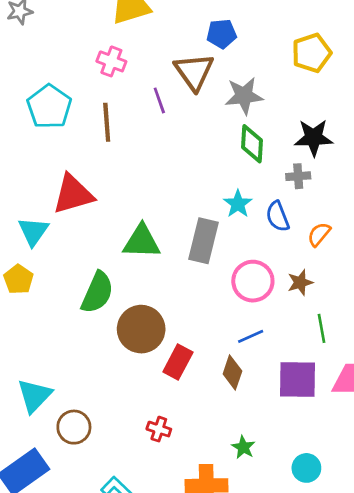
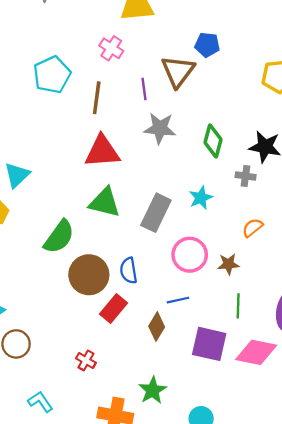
gray star: (244, 96) -> (160, 128), moved
red triangle: (73, 194) -> (102, 151), moved
cyan star: (238, 204) -> (201, 198), moved
blue semicircle: (278, 216) -> (129, 271), moved
green star: (243, 447) -> (153, 390), size x1.4

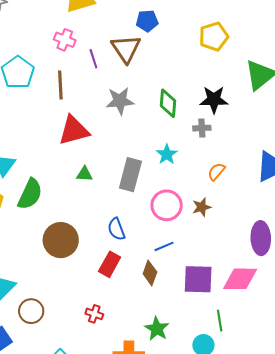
purple line: (144, 89) -> (93, 59), moved
green triangle: (105, 202) -> (84, 174), size x0.6
green semicircle: (59, 237) -> (30, 194), moved
brown circle: (89, 275) -> (61, 240), moved
green line: (238, 306) -> (220, 321), moved

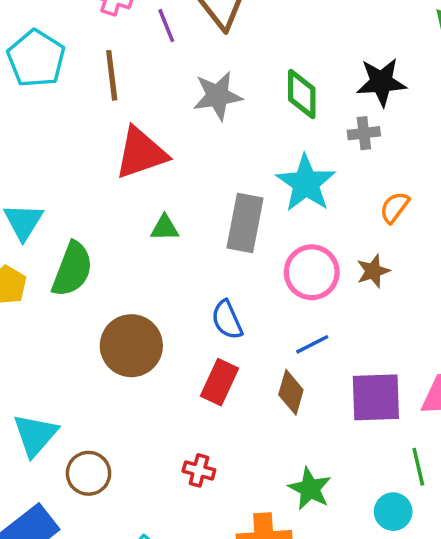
cyan star: (167, 154) -> (306, 183), size x1.6

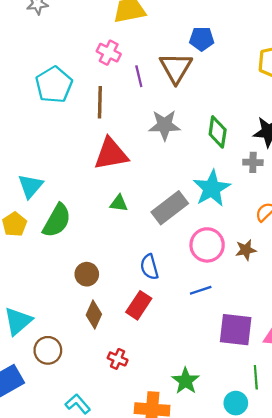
gray rectangle: (245, 223) -> (170, 208), turned 33
brown circle: (131, 346) -> (87, 274), size x0.6
brown diamond: (291, 392) -> (94, 315), moved

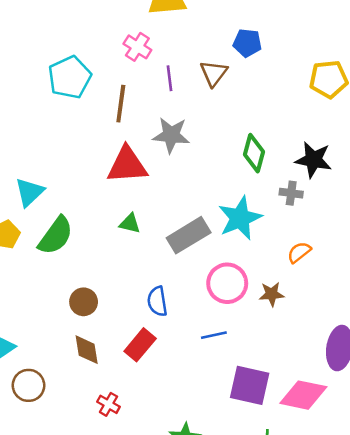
brown triangle: (176, 68) -> (214, 73), size x0.7
gray star: (164, 125) -> (171, 135), moved
brown diamond: (94, 315) -> (87, 350), turned -40

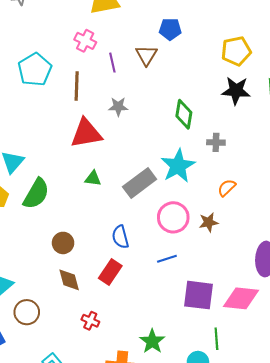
gray star: (171, 135) -> (118, 107), size x0.7
black star: (313, 160) -> (236, 91), moved

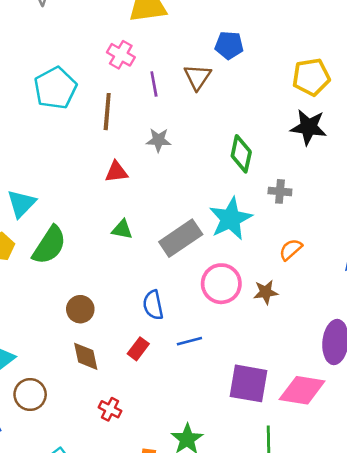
red triangle: (86, 133) -> (116, 172), size x0.6
blue line: (167, 259) -> (189, 341), moved
red rectangle: (110, 272) -> (138, 349), size x0.7

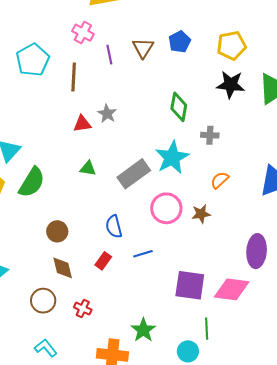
blue pentagon: (229, 45) -> (180, 42), moved, turned -30
gray star: (159, 140) -> (107, 114), moved, turned 30
brown circle: (30, 394) -> (43, 301), moved

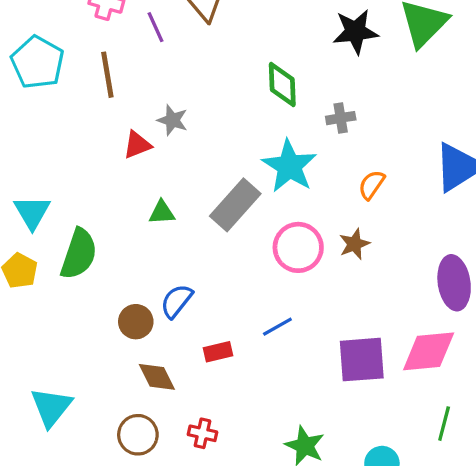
blue semicircle: (114, 227) -> (176, 301), moved, turned 65
red rectangle: (103, 261) -> (218, 352), turned 54
green line: (207, 329) -> (444, 424), moved, turned 30

